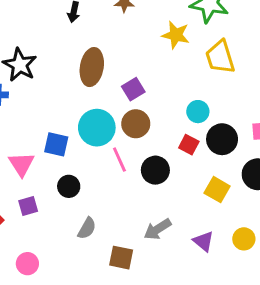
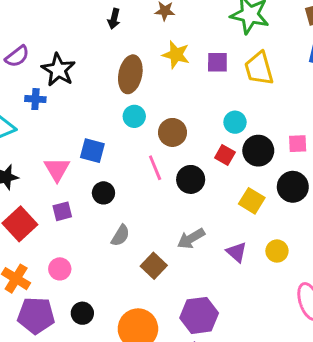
yellow star: (176, 35) -> (176, 55), moved
purple square: (133, 89) -> (217, 62), moved, turned 30
cyan circle: (97, 128) -> (134, 116), moved, size x0.6
brown square: (121, 258) -> (154, 266), turned 30

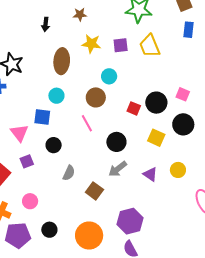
cyan circle: (134, 116) -> (56, 96), moved
cyan circle: (235, 122) -> (109, 76), moved
pink square: (298, 144) -> (183, 94), turned 32
black circle: (191, 179) -> (116, 142), moved

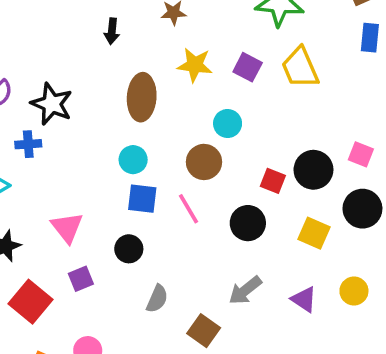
purple square: (121, 45) -> (248, 67), turned 35
blue square: (42, 117) -> (142, 199), moved
black circle: (116, 142) -> (248, 223), moved

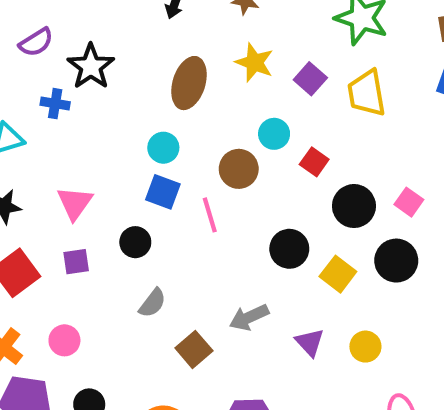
red square: (273, 181) -> (314, 162), moved
black circle: (248, 223) -> (289, 249), moved

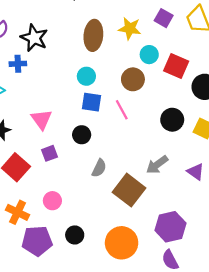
yellow star: (254, 63) -> (130, 28), moved
red square: (314, 162) -> (176, 66), size x1.5
brown square: (194, 349) -> (129, 190), size x1.5

